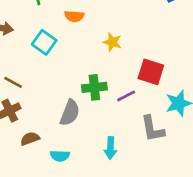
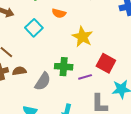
yellow star: (112, 42) -> (82, 37), size x1.5
brown semicircle: (30, 139) -> (19, 71), moved

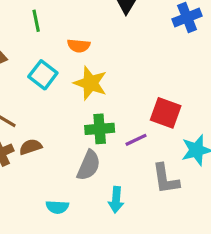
yellow star: (82, 37) -> (90, 83), moved
gray semicircle: (43, 81) -> (89, 165), moved

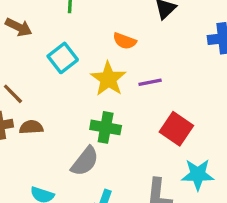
orange semicircle: (79, 46) -> (125, 41), moved
purple line: (136, 140) -> (150, 82), moved

